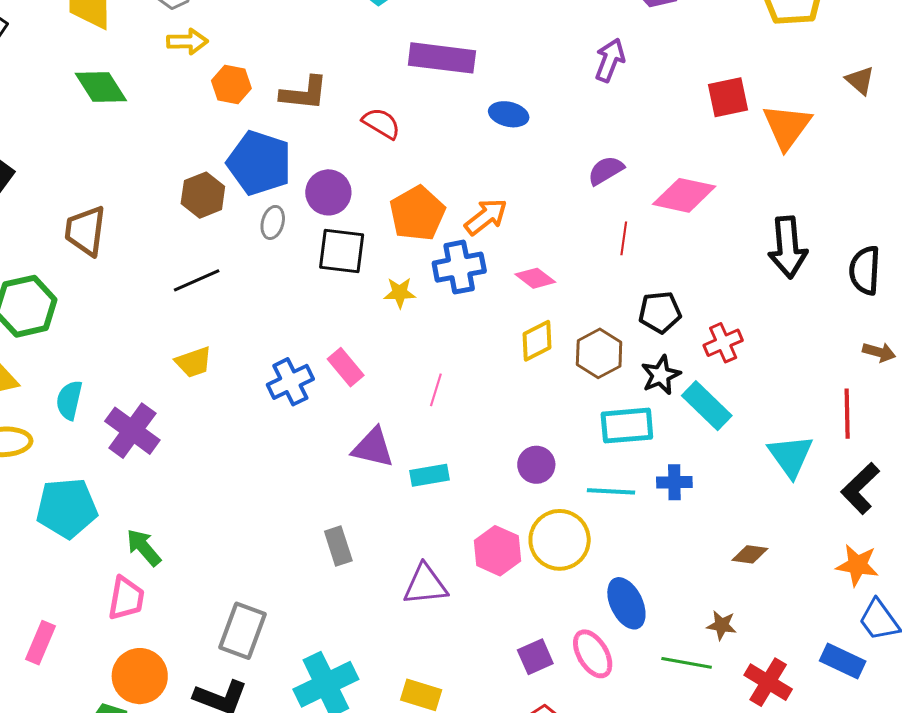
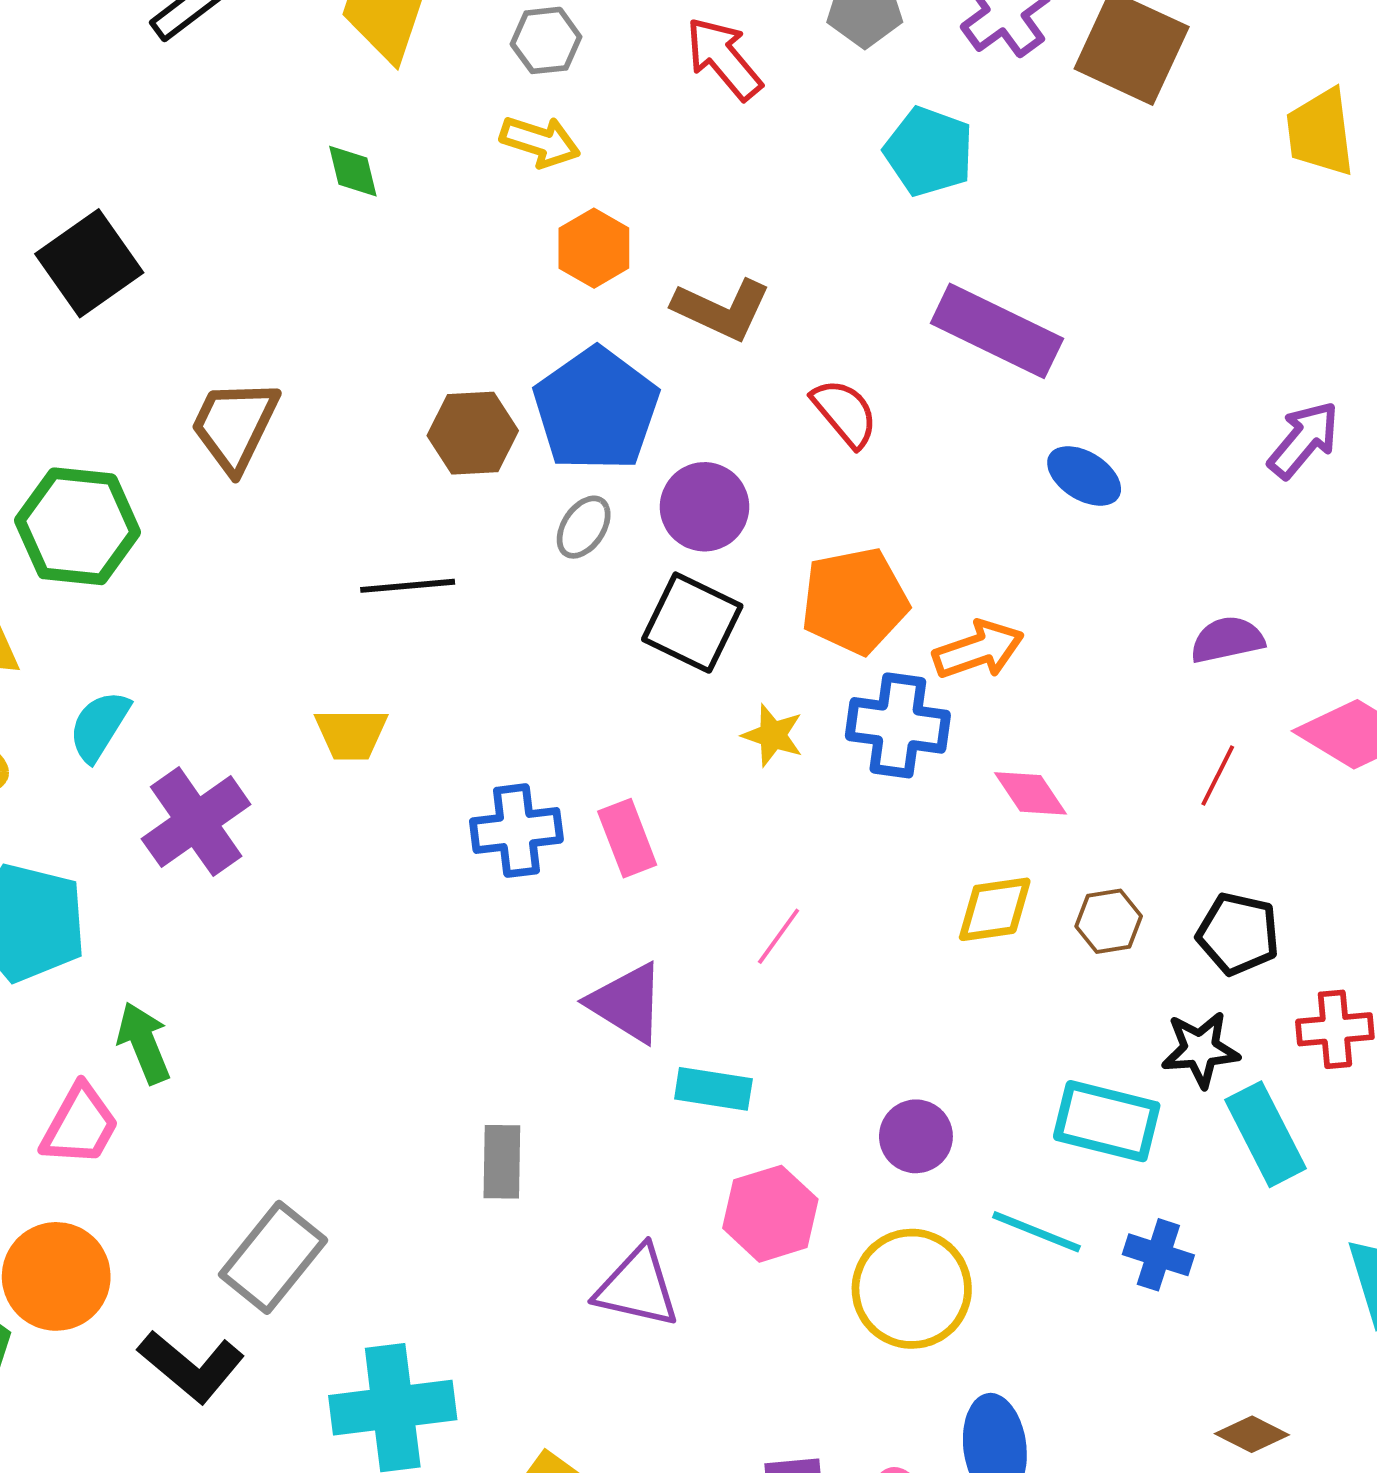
green diamond: (101, 87) -> (353, 171), size x0.6
brown hexagon: (599, 353) -> (1109, 921), moved, size x0.7
pink hexagon: (498, 551) -> (770, 1214), moved

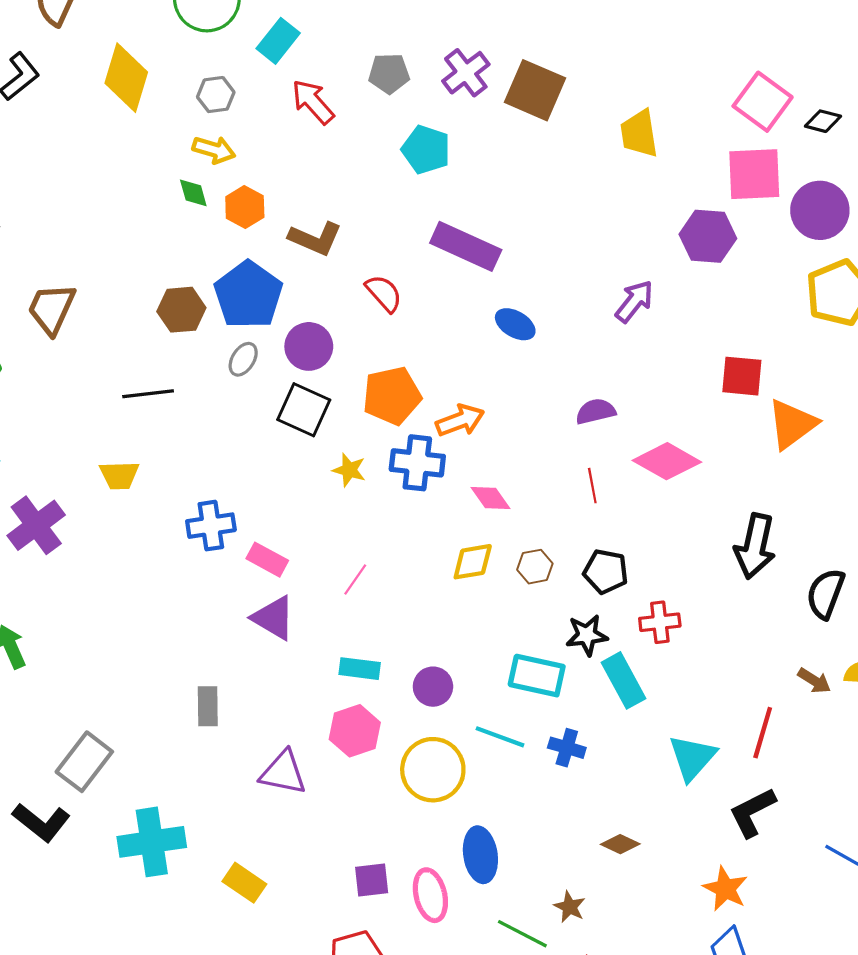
green diamond: (353, 171) -> (193, 193), moved
red line: (1218, 776) -> (592, 486), turned -36
pink rectangle: (627, 838) -> (267, 560), moved, turned -39
cyan rectangle: (713, 1089) -> (360, 669), moved

